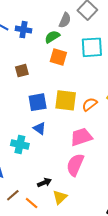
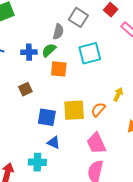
blue cross: (23, 30) -> (29, 52), moved
blue square: (38, 102) -> (47, 117), turned 30
pink trapezoid: (81, 137) -> (96, 143), turned -85

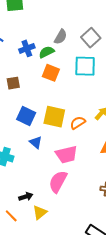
gray square: (78, 17) -> (91, 38), moved
blue cross: (29, 52) -> (27, 48), turned -35
blue triangle: (54, 143) -> (36, 142), moved
pink trapezoid: (96, 143) -> (67, 154), turned -95

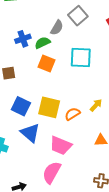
gray square: (91, 38) -> (78, 16), moved
blue triangle: (36, 142) -> (30, 133), size x1.5
pink trapezoid: (67, 154) -> (61, 145), turned 35

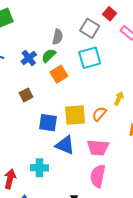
gray square: (78, 16) -> (90, 28), moved
orange square: (46, 64) -> (59, 74), turned -36

